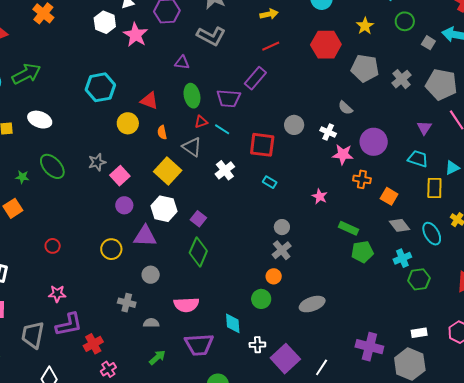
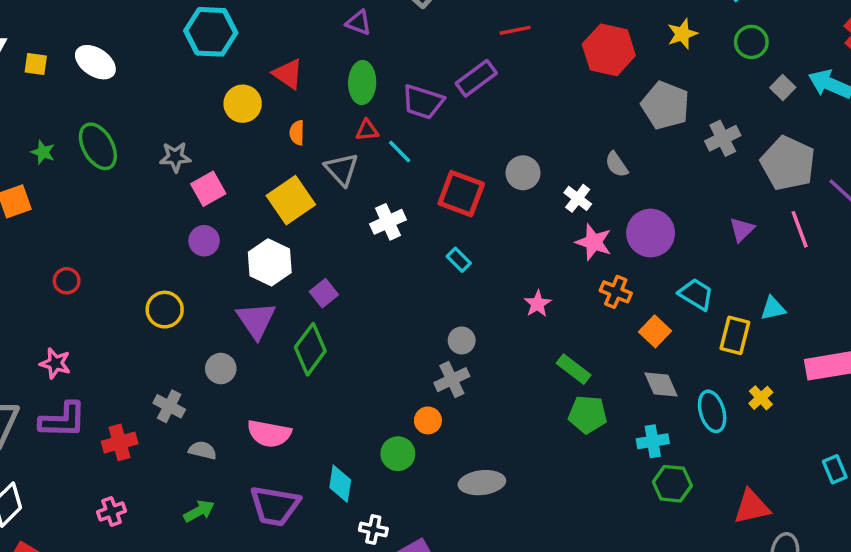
cyan trapezoid: (418, 159) -> (696, 294), moved
purple triangle: (145, 236) -> (256, 320), moved, turned 40
red cross: (93, 344) -> (120, 442), moved

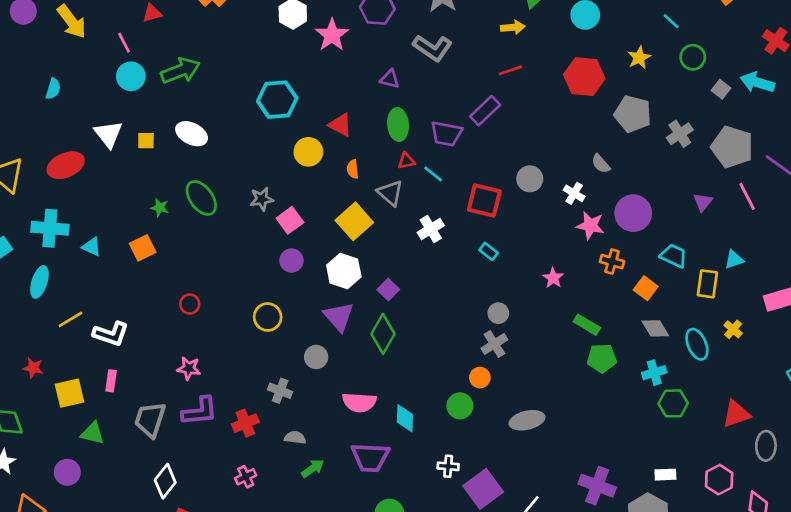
gray semicircle: (203, 450) -> (295, 438), moved
cyan diamond: (340, 484) -> (405, 418), moved

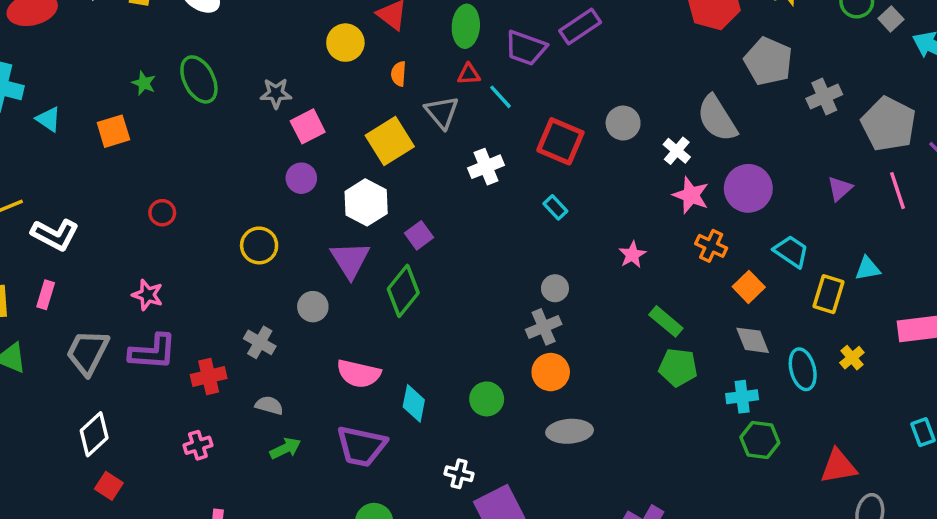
gray square: (721, 89) -> (891, 19), moved
gray semicircle: (601, 164) -> (717, 118), size x1.8
orange circle: (480, 378) -> (551, 372), moved, size x1.4

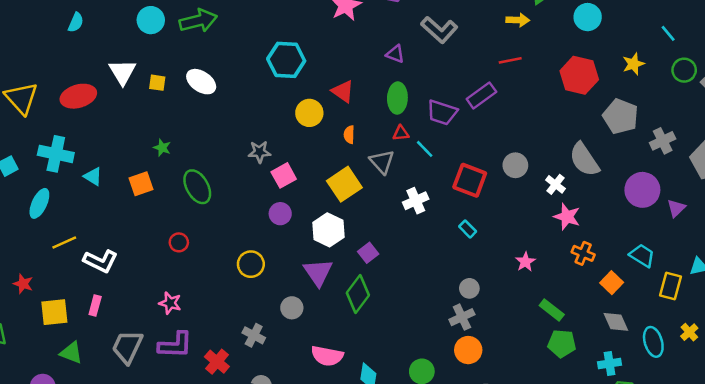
green ellipse: (199, 79) -> (197, 187), moved
purple circle: (748, 188) -> (642, 190), moved
red cross: (209, 377) -> (217, 362), turned -35

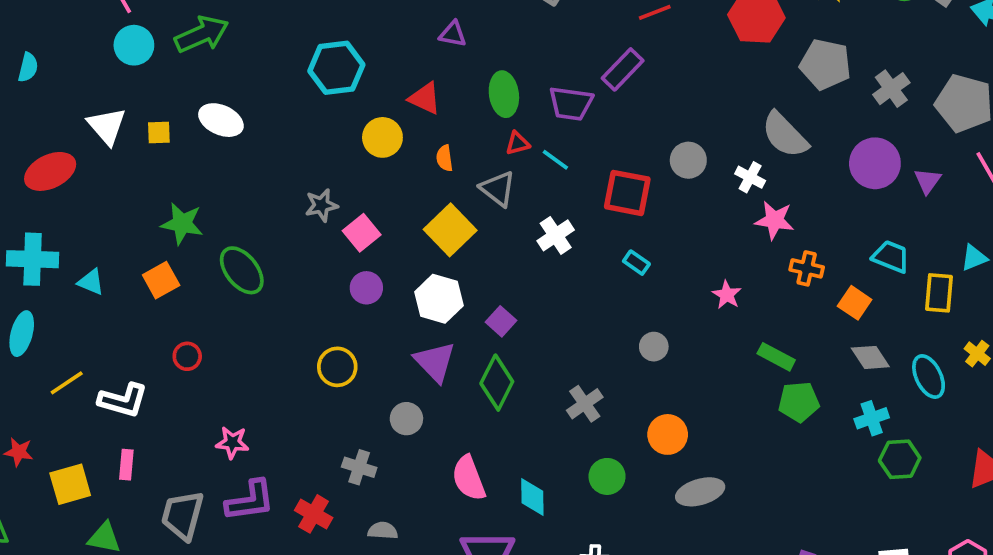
purple triangle: (395, 54) -> (453, 34), moved
green star: (162, 148) -> (182, 224), size x1.6
red circle: (179, 242) -> (187, 356), moved
gray cross: (462, 317) -> (585, 404), moved
pink semicircle: (327, 356) -> (469, 478), turned 68

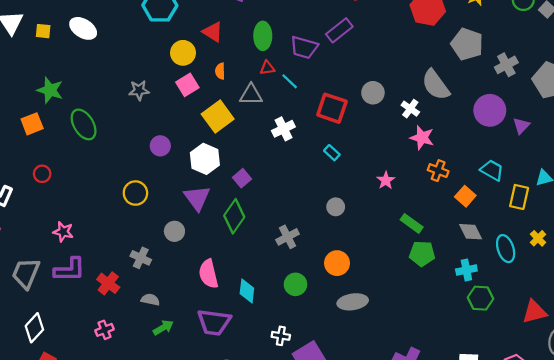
gray triangle: (498, 189) -> (251, 95), turned -45
pink square: (362, 233) -> (187, 85), moved

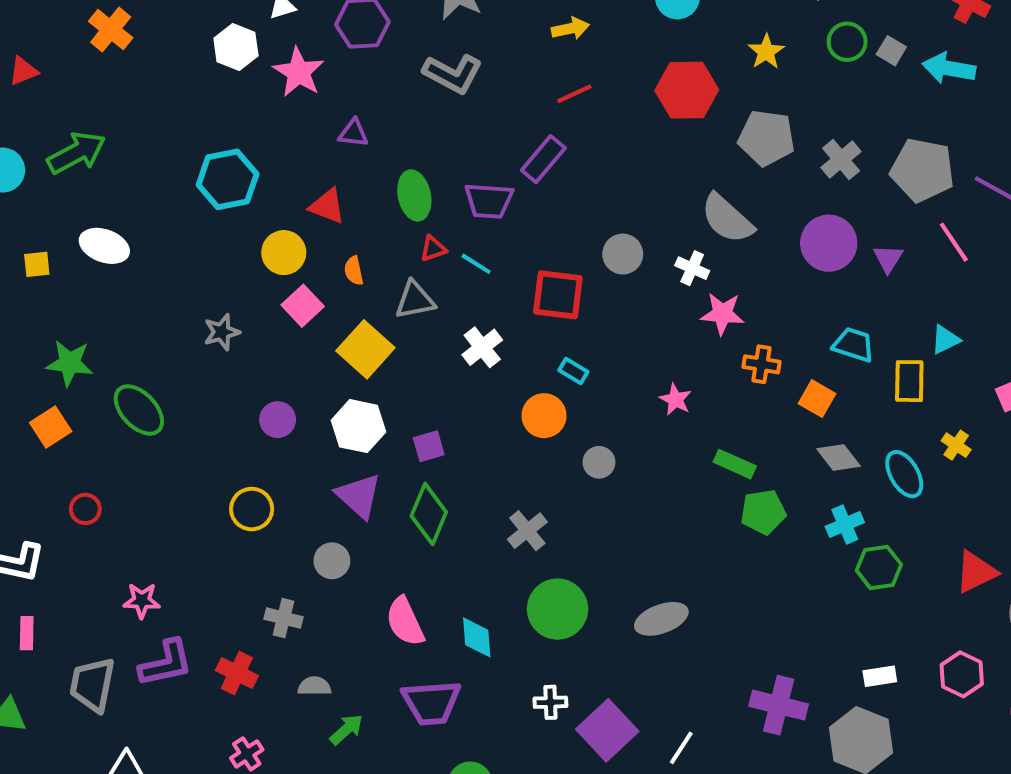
purple square: (242, 178) -> (429, 446), turned 36
orange circle: (337, 263) -> (544, 416), moved
green circle: (295, 284) -> (557, 609), size x1.5

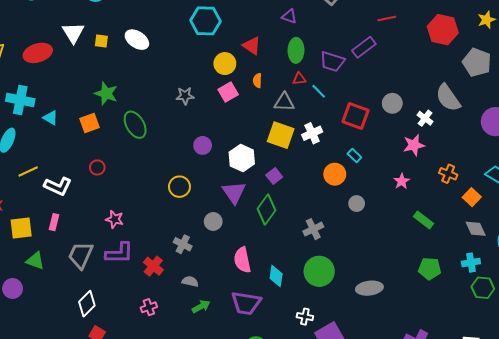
purple triangle: (353, 133) -> (289, 16), moved
pink star: (722, 314) -> (414, 145), moved, turned -30
yellow square: (365, 349) -> (281, 135), moved, turned -36
purple square: (429, 446) -> (274, 176), turned -35
green pentagon: (763, 512) -> (430, 269), moved

